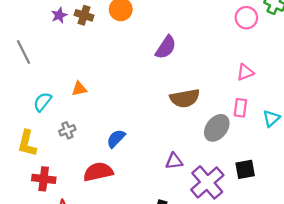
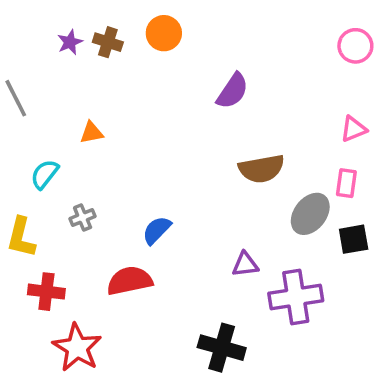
orange triangle: (79, 89) -> (92, 133), moved
black square: (245, 169) -> (354, 239), moved
purple cross: (207, 182) -> (296, 297), turned 32

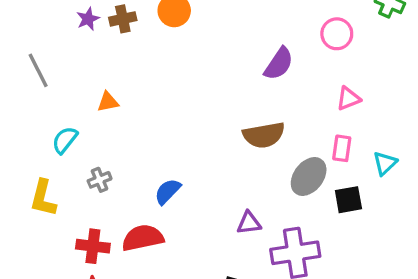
brown cross: (108, 42) -> (123, 19), turned -30
pink circle: (355, 46) -> (337, 34), moved
purple semicircle: (233, 91) -> (279, 64), moved
red cross: (46, 292) -> (93, 246), moved

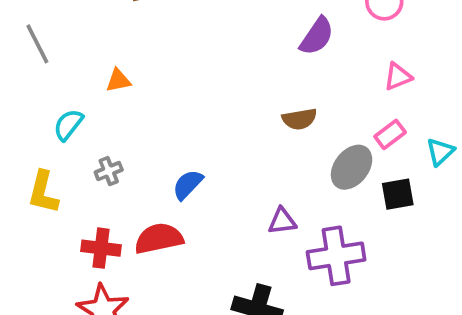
brown semicircle: (264, 135) -> (299, 119), size x0.7
pink rectangle: (342, 148) -> (390, 134), turned 45

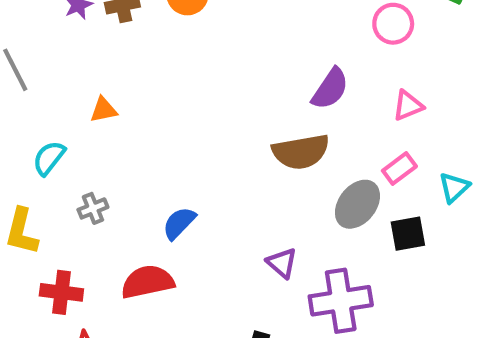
purple semicircle: (317, 36) -> (330, 89), moved
brown semicircle: (299, 119) -> (301, 152), size x1.5
purple triangle: (282, 221) -> (282, 263), turned 48
red cross: (101, 248) -> (61, 292), moved

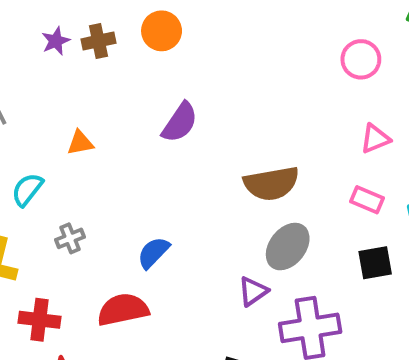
purple semicircle: (330, 89) -> (180, 122), moved
pink rectangle: (399, 169) -> (367, 200), turned 60
gray ellipse: (357, 204) -> (288, 247), moved
purple triangle: (282, 263) -> (253, 291), turned 44

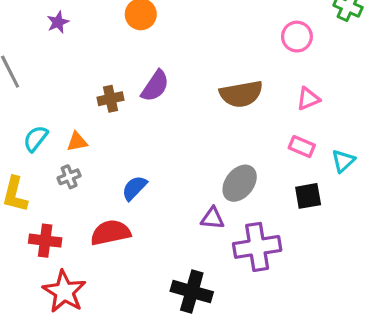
brown cross: (98, 41) -> (110, 99), moved
orange triangle: (80, 143) -> (77, 142), moved
brown semicircle: (271, 183) -> (241, 94), moved
purple triangle: (253, 291) -> (212, 218), turned 40

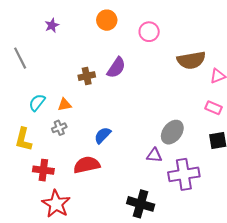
pink circle: (297, 37) -> (149, 32), moved
brown semicircle: (241, 94) -> (191, 60), moved

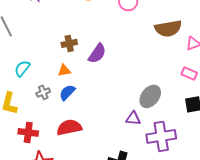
purple semicircle: (116, 68) -> (97, 53), moved
orange triangle: (65, 105) -> (64, 70), moved
blue semicircle: (103, 135) -> (67, 92), moved

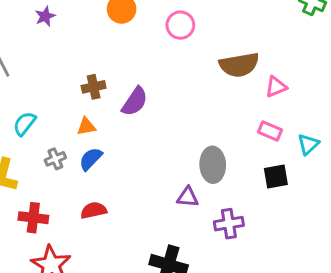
gray ellipse: (150, 96) -> (213, 165), turned -40
red semicircle: (69, 127) -> (94, 210), size x0.7
purple cross: (161, 136) -> (229, 224), size x0.7

